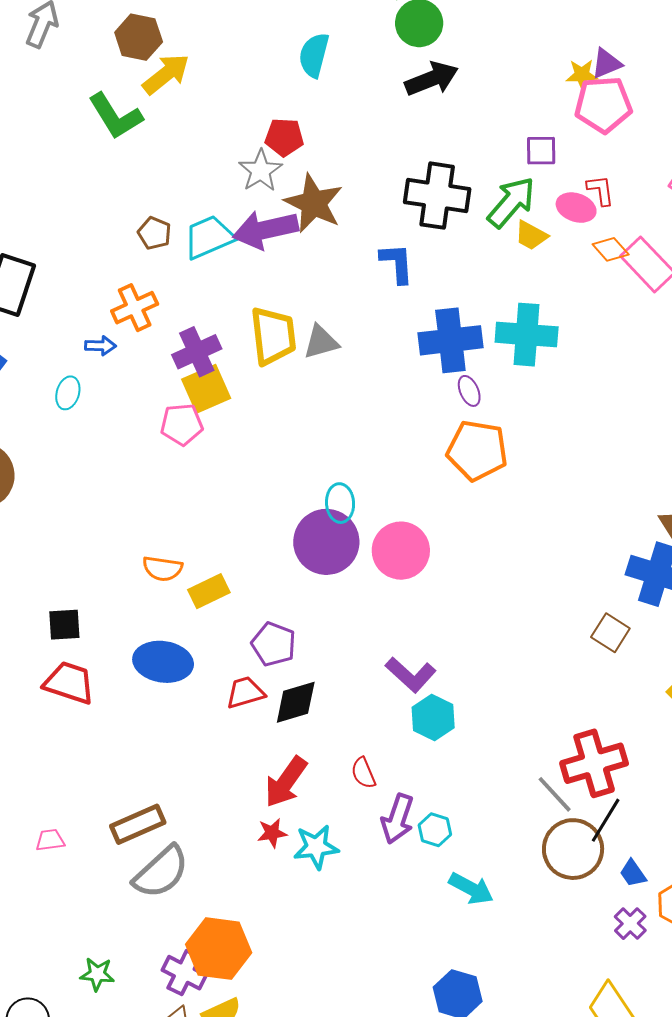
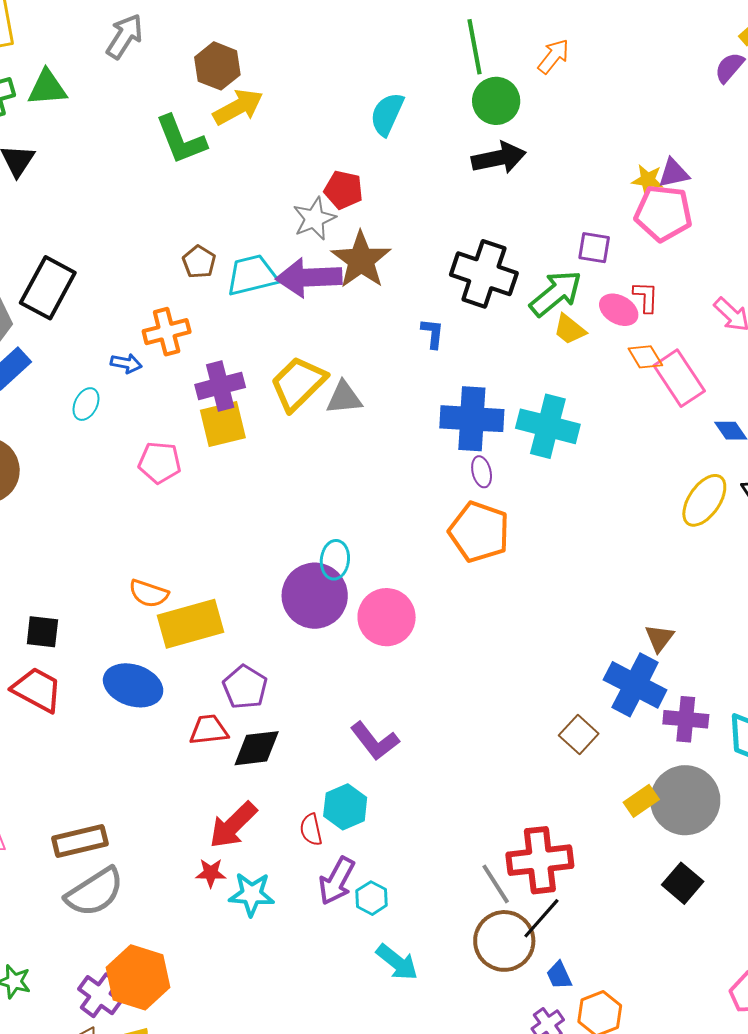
blue L-shape: (397, 263) -> (433, 333), size x0.7
yellow trapezoid: (273, 336) -> (298, 384), turned -138
pink pentagon: (182, 424) -> (160, 463), moved
yellow rectangle: (209, 591) -> (190, 624), size x1.6
cyan hexagon: (433, 718) -> (345, 807), moved

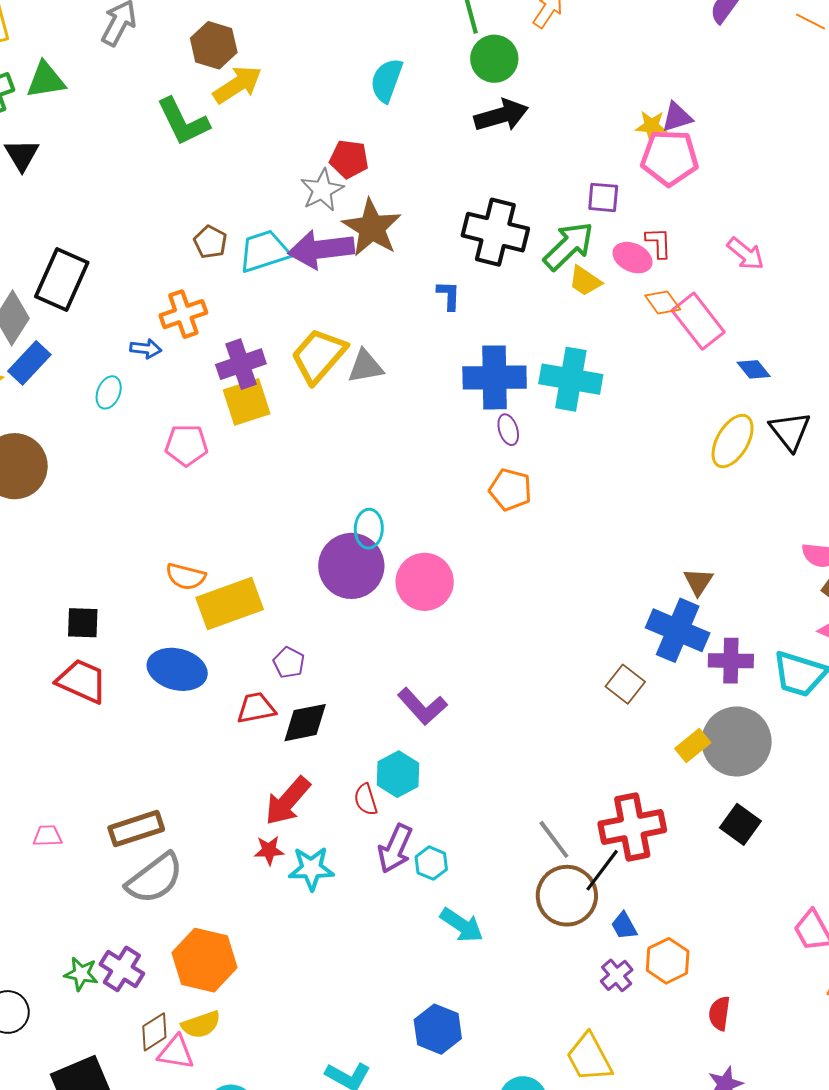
orange pentagon: (479, 532) -> (510, 490), size x0.7
purple pentagon: (245, 687) -> (289, 663), size x0.7
red cross: (540, 860) -> (632, 827), moved
purple cross: (100, 995) -> (122, 969), moved

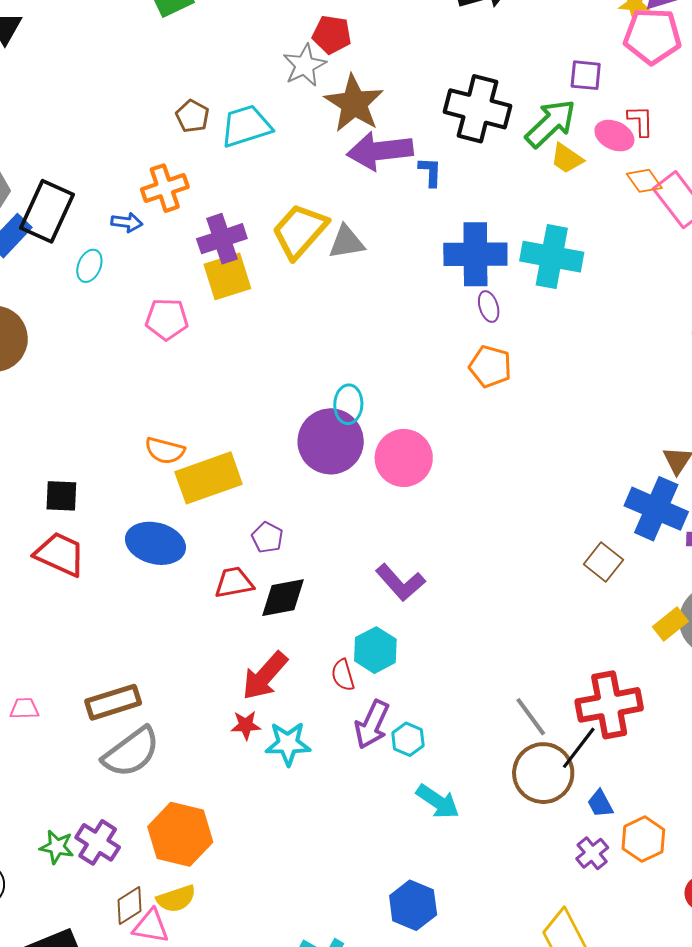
purple arrow: (321, 249) -> (380, 151), moved
black rectangle: (62, 279) -> (47, 211), moved

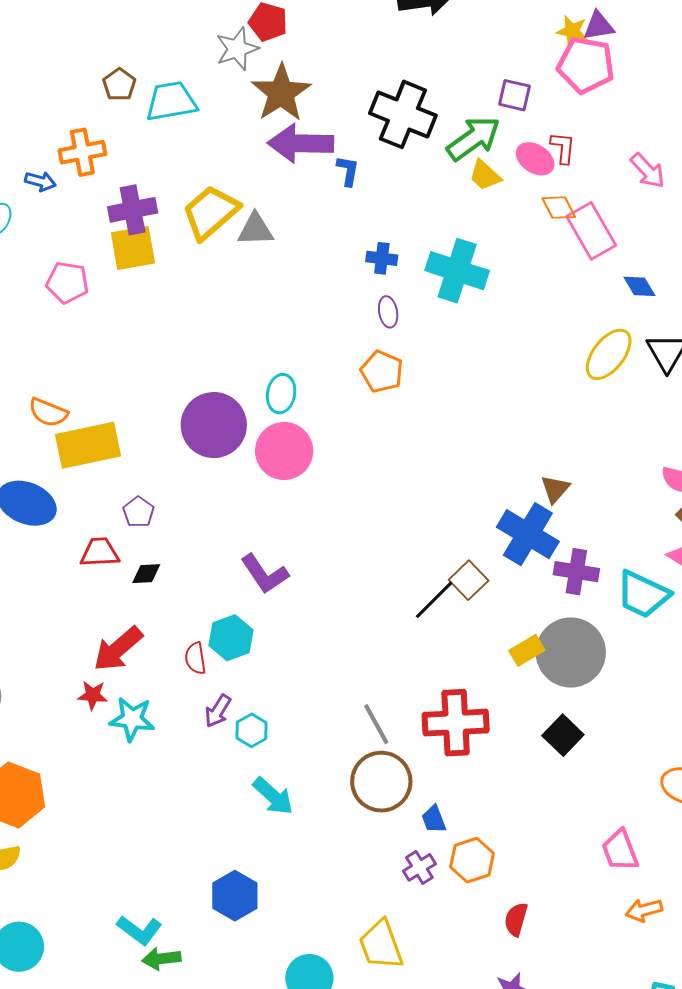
blue cross: (475, 254) -> (382, 258), size x0.5
cyan ellipse: (348, 404) -> (281, 394), moved
black diamond: (283, 598) -> (146, 574), size x0.6
purple arrow: (372, 724) -> (218, 711), size x0.7
black line: (579, 748) -> (434, 600), moved

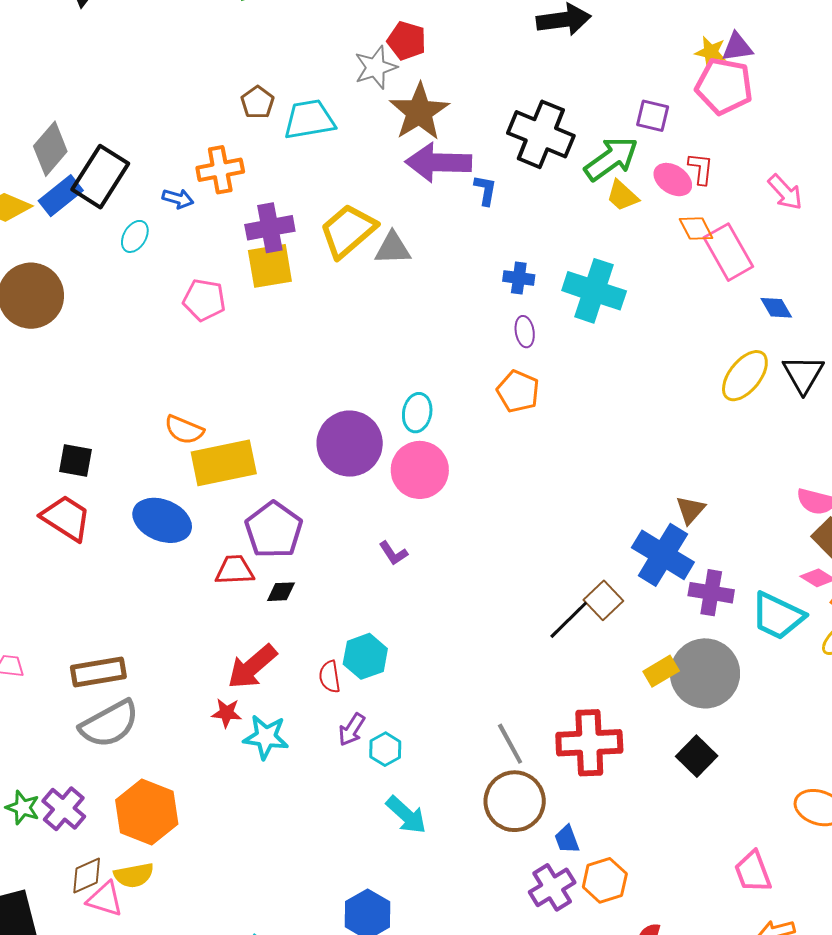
purple pentagon: (139, 512) -> (274, 530), size x1.8
purple L-shape: (264, 574) -> (393, 553), moved, size x0.6
purple cross: (419, 867) -> (552, 887), size x1.4

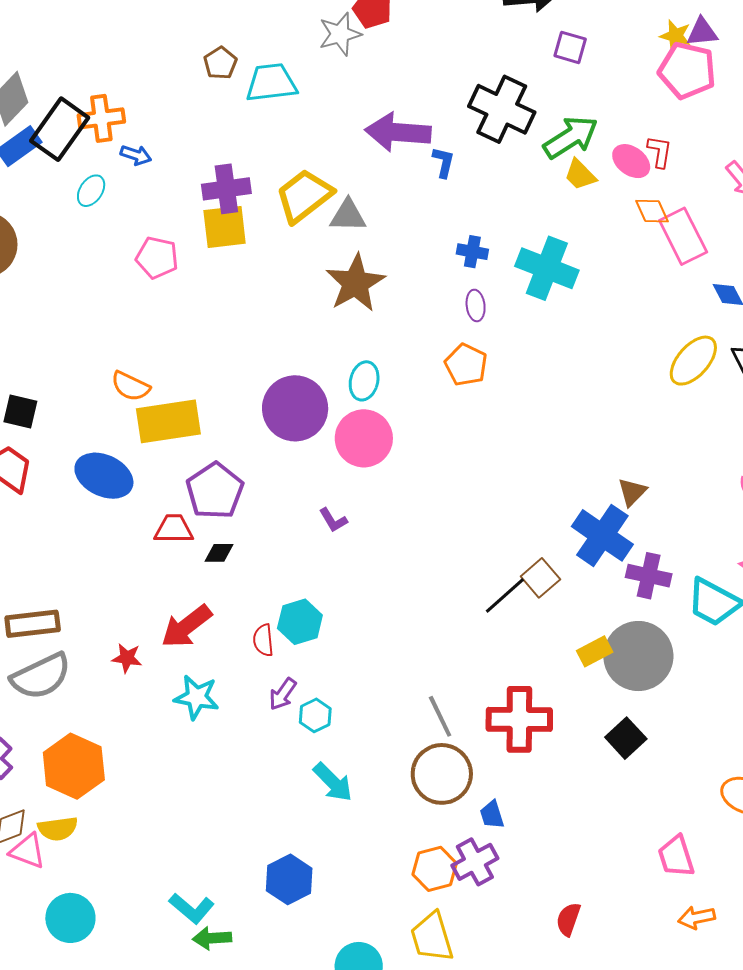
brown star: (419, 112) -> (355, 283), moved
purple square: (653, 116) -> (570, 47), moved
orange cross: (220, 170) -> (101, 118), moved
red star: (227, 713) -> (127, 658), moved
orange hexagon: (605, 880) -> (435, 869), moved

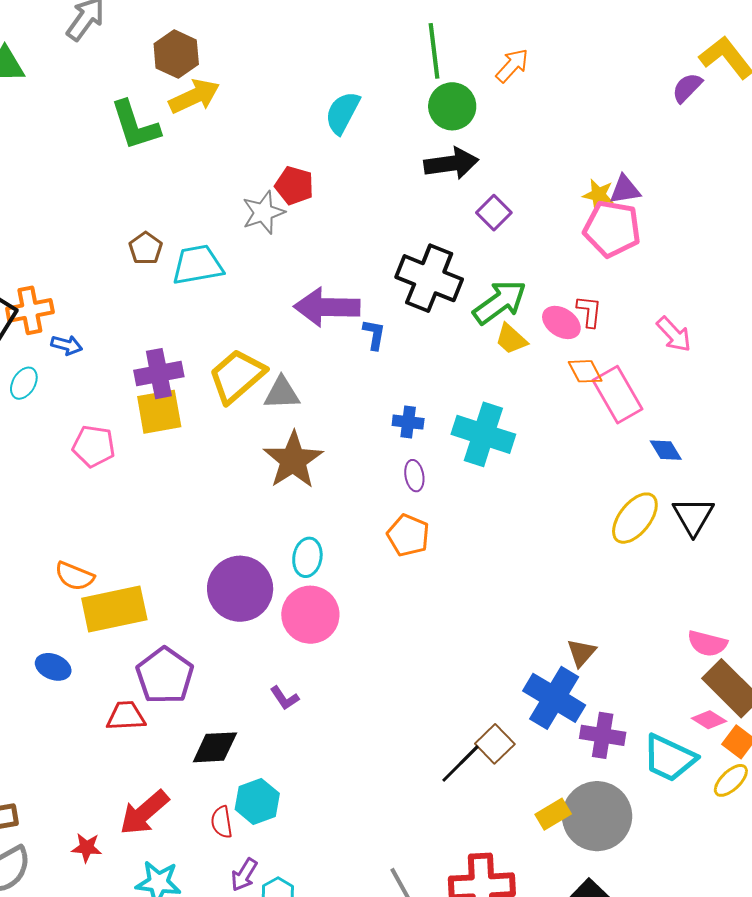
purple square: (570, 47) -> (494, 213), turned 32
blue ellipse: (104, 476) -> (53, 667), size x0.6
black diamond: (219, 553) -> (215, 747), moved, size x1.6

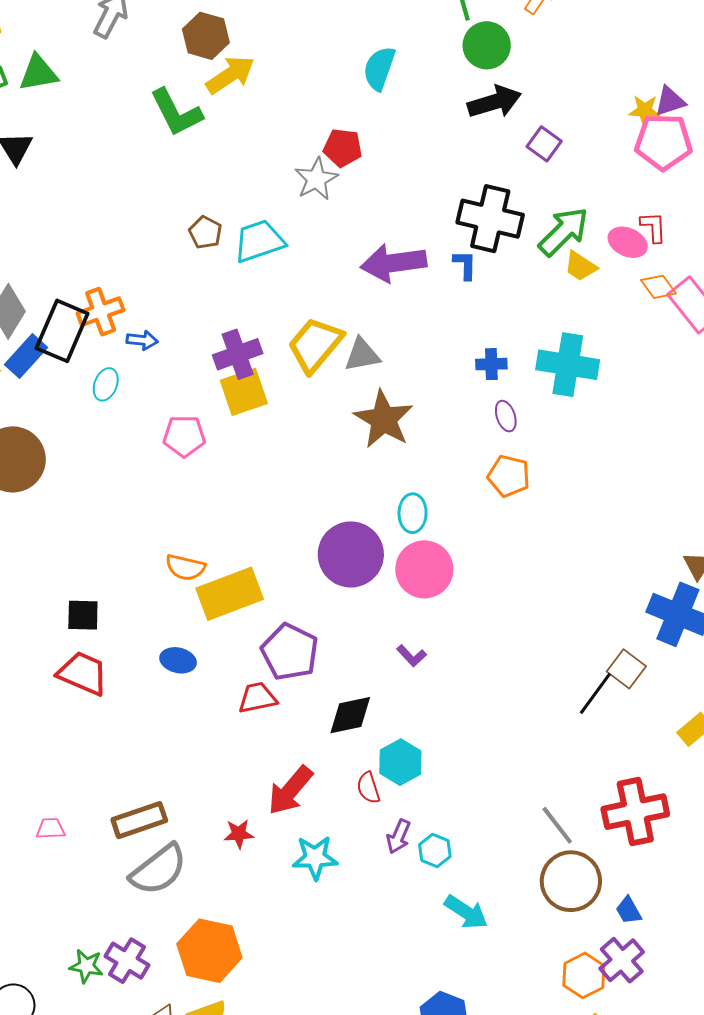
blue L-shape: (374, 334) -> (465, 265), moved

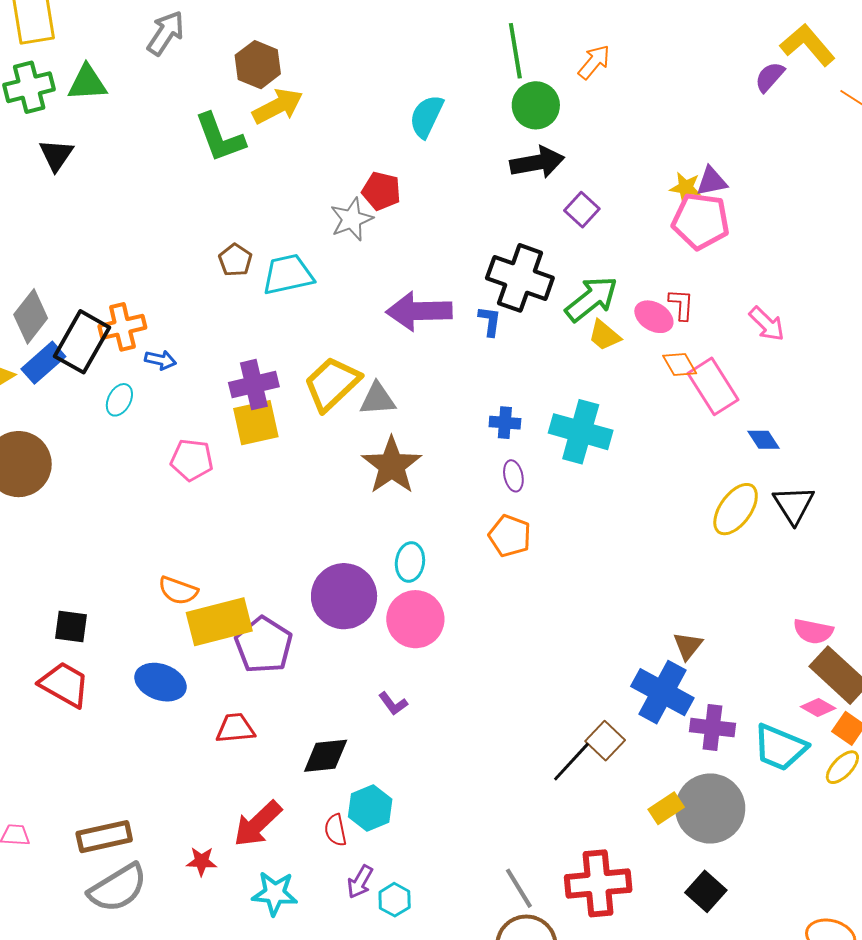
purple pentagon: (290, 652) -> (264, 645), moved
blue ellipse: (178, 660) -> (161, 682), size x1.4

